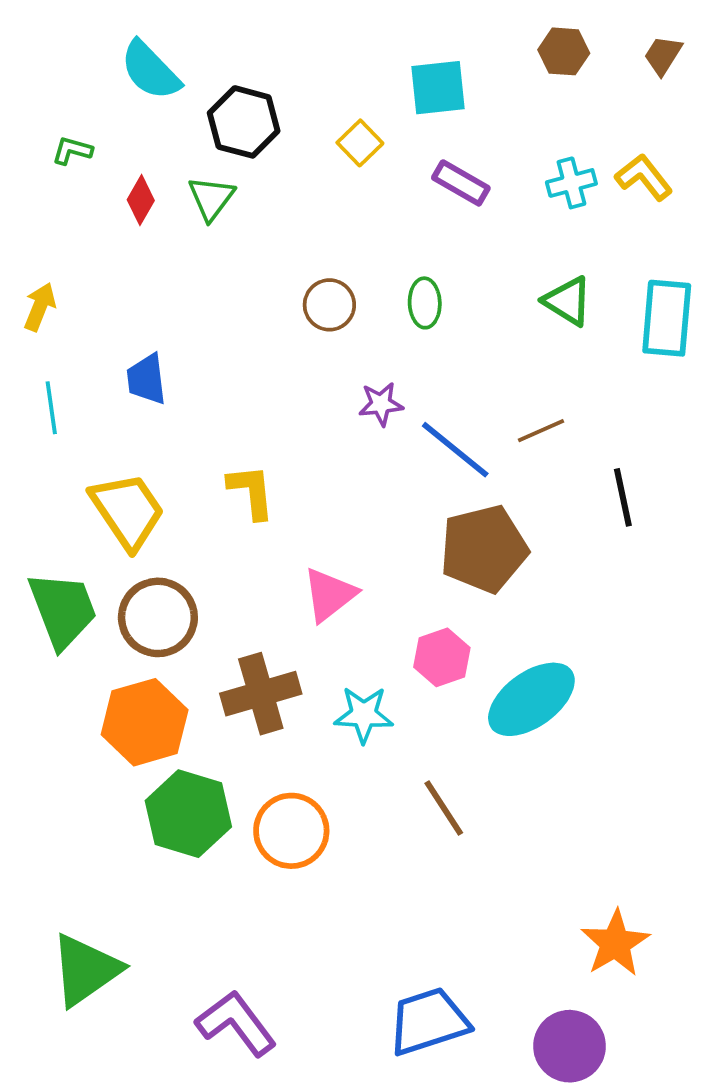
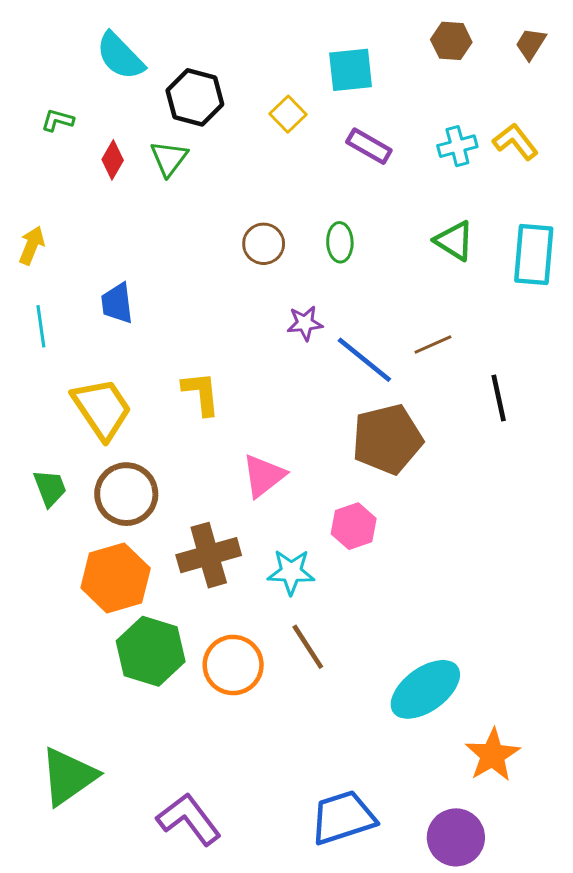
green trapezoid: (63, 610) -> (50, 488), size x0.6
cyan ellipse: (531, 699) -> (425, 689), moved
brown line: (444, 808) -> (308, 647), moved

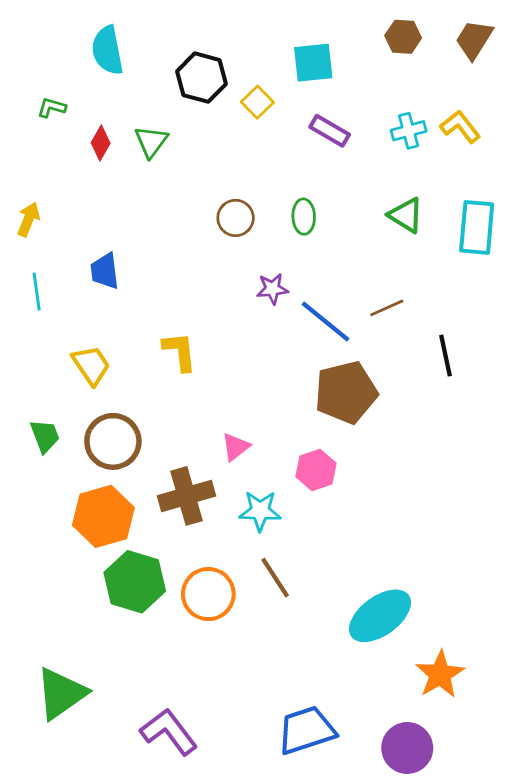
brown trapezoid: (531, 44) -> (474, 39), size x1.4
cyan semicircle: (120, 56) -> (107, 50), turned 33
black hexagon: (195, 97) -> (201, 78), moved
yellow trapezoid: (102, 409) -> (91, 365), size x0.7
pink triangle: (264, 476) -> (236, 447), moved, size x0.7

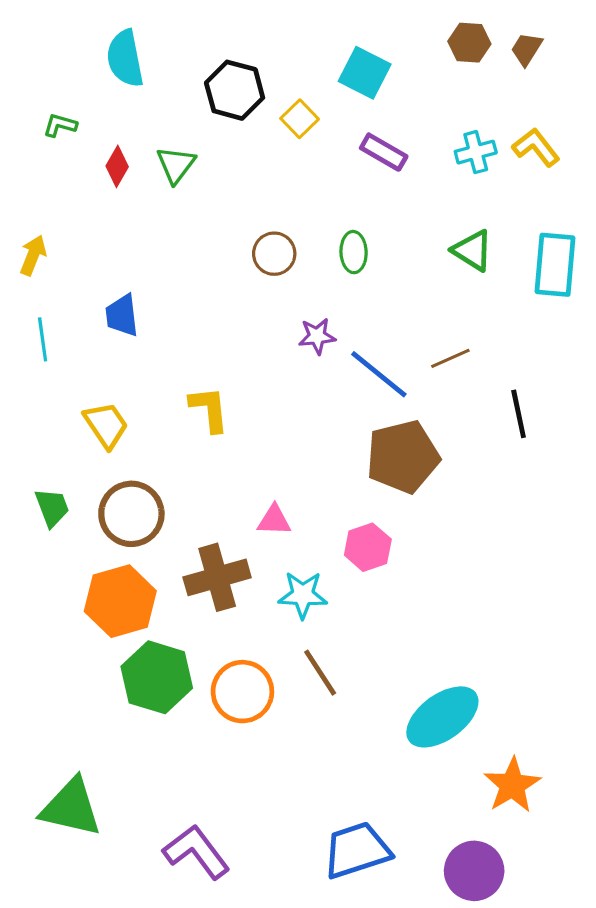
brown trapezoid: (474, 39) -> (526, 49), moved, size x0.7
cyan square: (313, 63) -> (365, 73), turned 33
pink triangle: (236, 447) -> (274, 520), turned 40
green triangle: (61, 693) -> (71, 807), turned 48

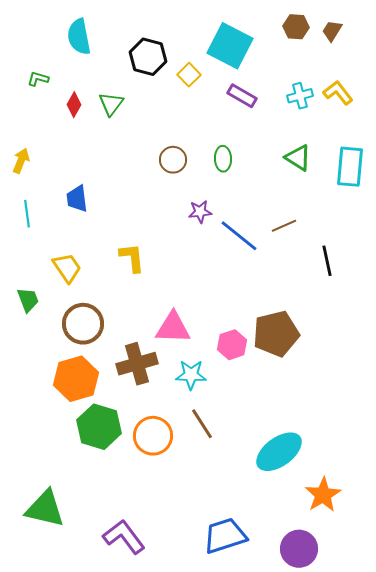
cyan square: (365, 73) -> (230, 46), size x1.4
brown pentagon: (403, 457) -> (276, 334), moved
green trapezoid: (52, 508) -> (28, 300), moved
pink triangle: (274, 520) -> (173, 328), size x1.6

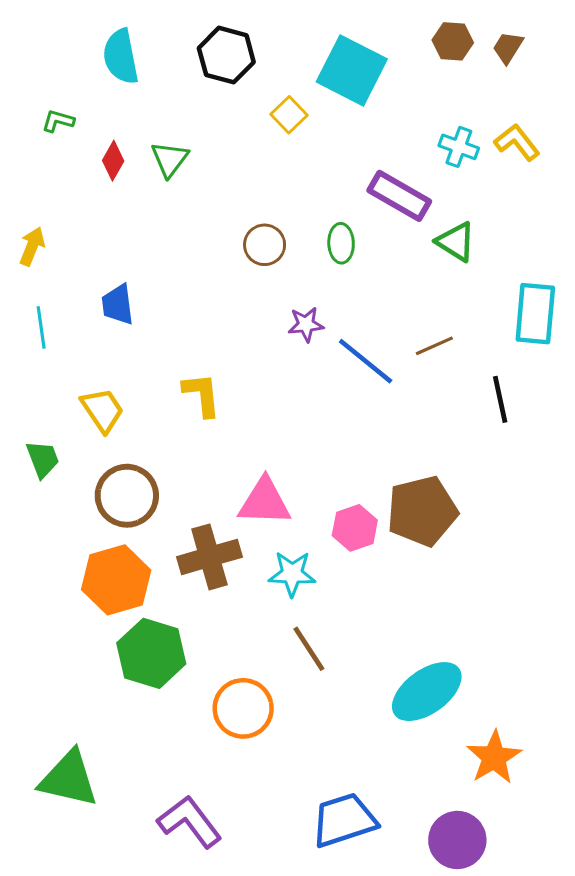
black hexagon: (148, 57) -> (226, 55), moved
purple rectangle: (242, 96) -> (399, 196), moved, size x1.4
cyan cross: (300, 96) -> (459, 147), turned 35
cyan rectangle: (350, 167) -> (535, 314), moved
orange circle: (153, 436) -> (243, 708), moved

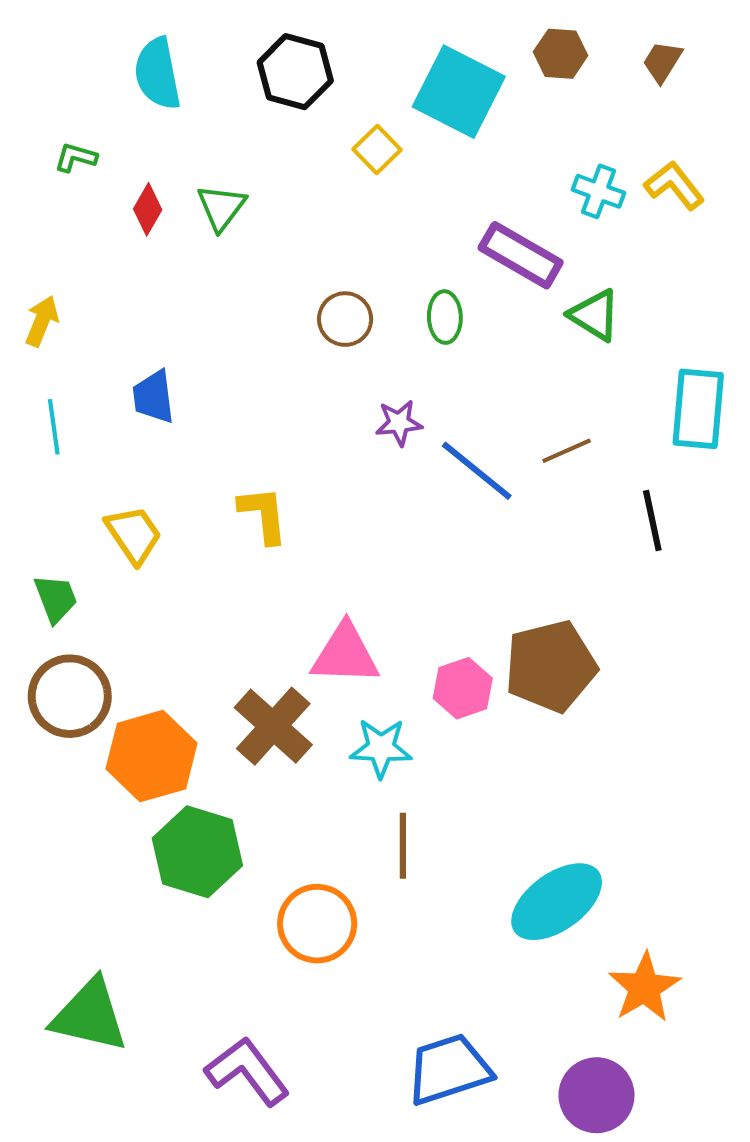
brown hexagon: (453, 41) -> (561, 54), moved
brown circle: (127, 496) -> (70, 696), moved
brown cross: (209, 557) -> (273, 726), turned -32
brown line: (309, 649) -> (403, 846), turned 33

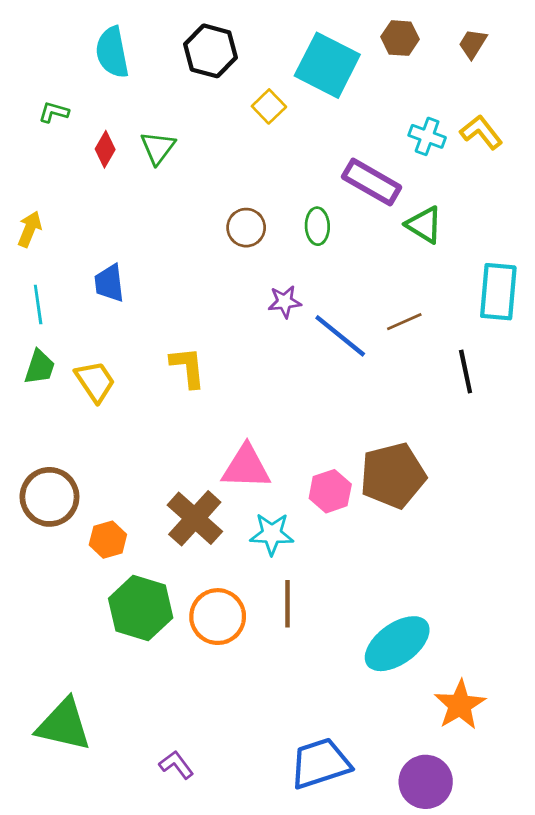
green trapezoid: (56, 598) -> (40, 367), moved, turned 39
orange hexagon: (152, 756) -> (108, 540), size x0.6
orange circle: (317, 924) -> (218, 617), moved
purple L-shape: (247, 1071) -> (176, 765), size x0.6

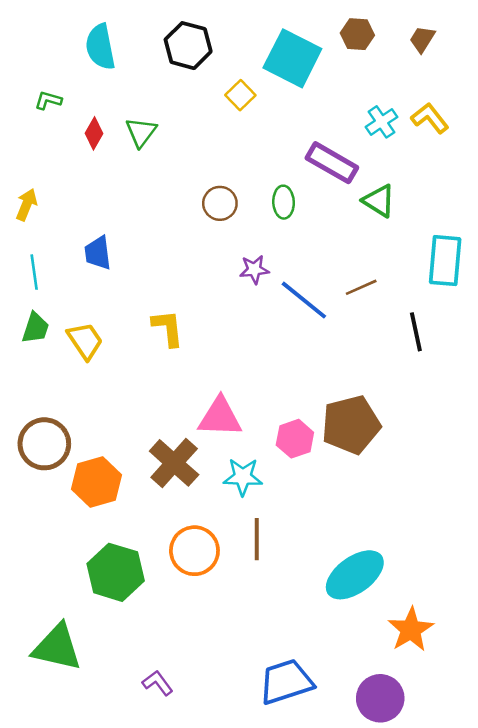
cyan cross: (427, 136) -> (381, 122), turned 36
orange hexagon: (108, 540) -> (97, 482), size x1.5
green hexagon: (141, 608) -> (116, 572), moved

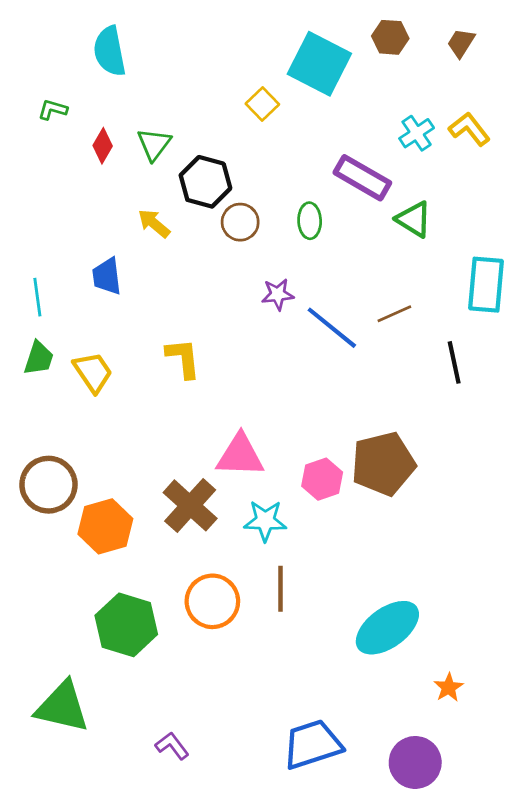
black hexagon: (188, 46) -> (205, 182), moved
yellow arrow: (27, 205) -> (154, 223), moved, turned -72
orange star: (411, 630) -> (449, 687), size x0.6

